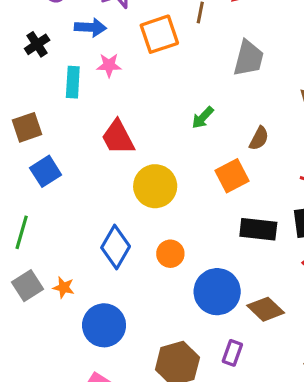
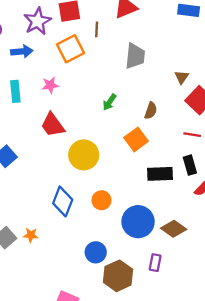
pink star: (109, 65) -> (50, 85), moved
blue circle: (104, 325) -> (96, 252), moved, size x0.7

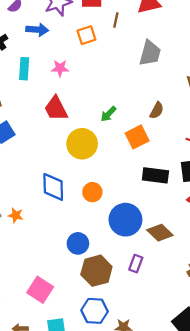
orange square: (70, 49) -> (86, 35), size x0.7
green arrow: (109, 102) -> (108, 114), moved
blue diamond: (63, 201) -> (53, 187), turned -32

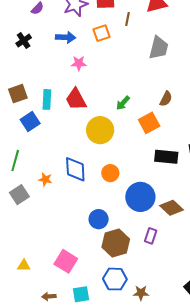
blue arrow: (37, 30) -> (66, 37), moved
cyan rectangle: (24, 69) -> (47, 99), moved
orange star: (16, 215) -> (45, 179), moved

